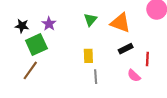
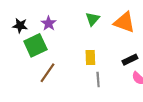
black rectangle: (126, 49) -> (130, 60), moved
brown line: (30, 70) -> (48, 73), moved

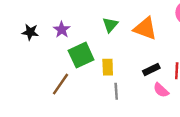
green square: (35, 45) -> (81, 55), moved

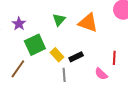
yellow rectangle: (108, 67) -> (57, 55), turned -40
black rectangle: (151, 70) -> (76, 57), moved

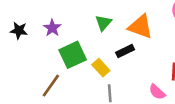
black rectangle: (76, 57) -> (125, 51), moved

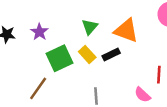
yellow rectangle: (101, 68) -> (87, 54), moved

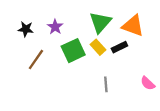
green triangle: (90, 27) -> (100, 22), size x1.5
brown line: (38, 88) -> (36, 60), moved

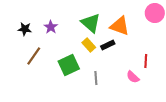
green triangle: (100, 22) -> (91, 23), turned -30
green square: (73, 51) -> (69, 65), moved

